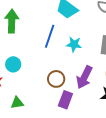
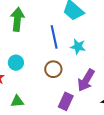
blue line: (50, 36) -> (54, 37), turned -35
brown circle: (56, 79) -> (53, 69), moved

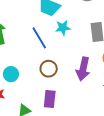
cyan star: (78, 47) -> (63, 28), moved
purple rectangle: (66, 101) -> (50, 99), moved

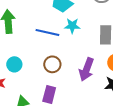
blue line: (39, 38) -> (47, 32), turned -55

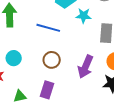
cyan star: (72, 26) -> (84, 16), moved

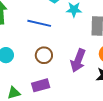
purple rectangle: (47, 90) -> (41, 85), turned 60

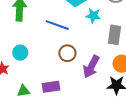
brown circle: (44, 55) -> (67, 53), moved

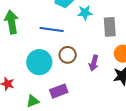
cyan circle: (20, 53) -> (39, 62), moved, size x1.6
purple arrow: (91, 67) -> (94, 63), size x0.7

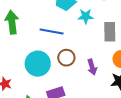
purple arrow: (94, 63) -> (92, 67), turned -35

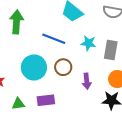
cyan star: (86, 16) -> (88, 43), moved

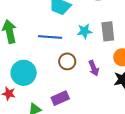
cyan circle: (34, 67) -> (24, 73), moved

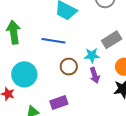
cyan star: (84, 31) -> (92, 55), moved
gray rectangle: (108, 31) -> (112, 40), turned 60

